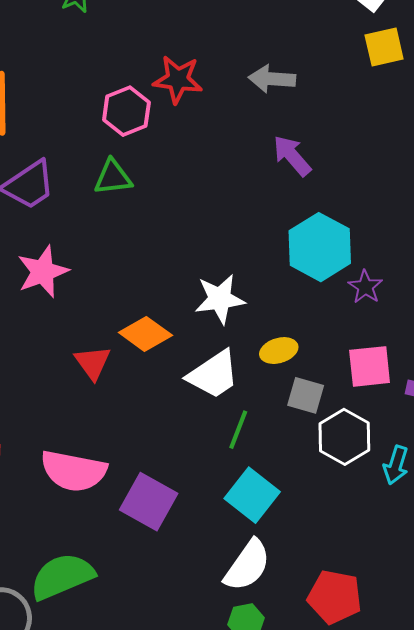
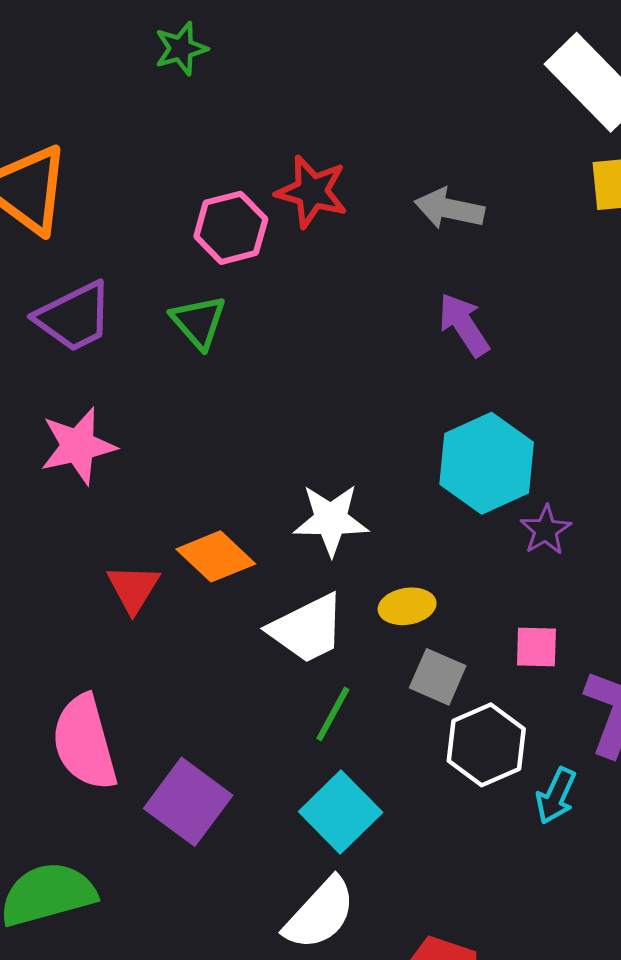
green triangle: (113, 177) -> (199, 322), turned 48
pink square: (370, 366) -> (536, 647), size x0.7
pink semicircle: (74, 471) -> (85, 743), turned 56

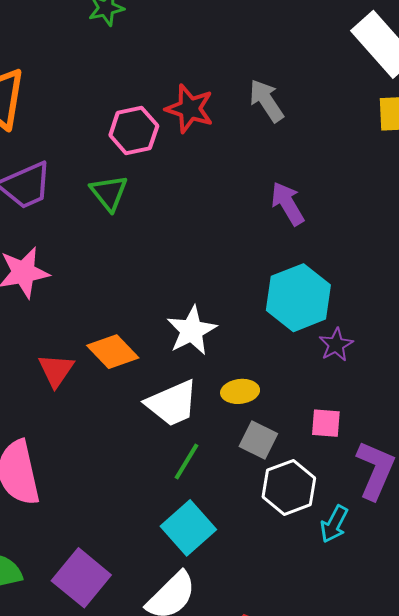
gray arrow: (449, 209) -> (266, 101), moved, turned 42
white star: (331, 520) -> (192, 331), turned -30
purple square: (188, 802) -> (81, 578), moved

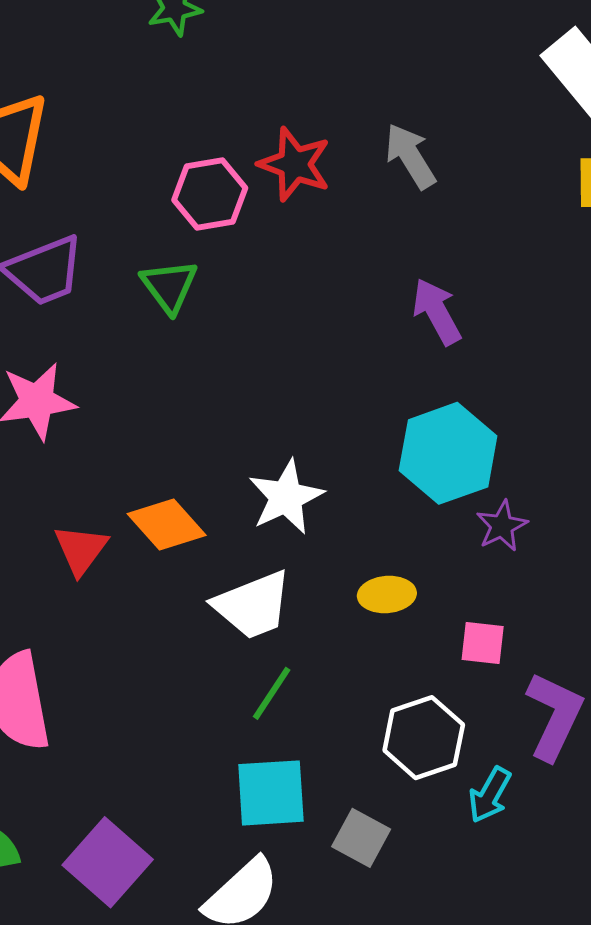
yellow ellipse: (240, 391) -> (387, 594), moved
gray square: (258, 440) -> (361, 838), moved
cyan square: (188, 528) -> (271, 793), turned 36

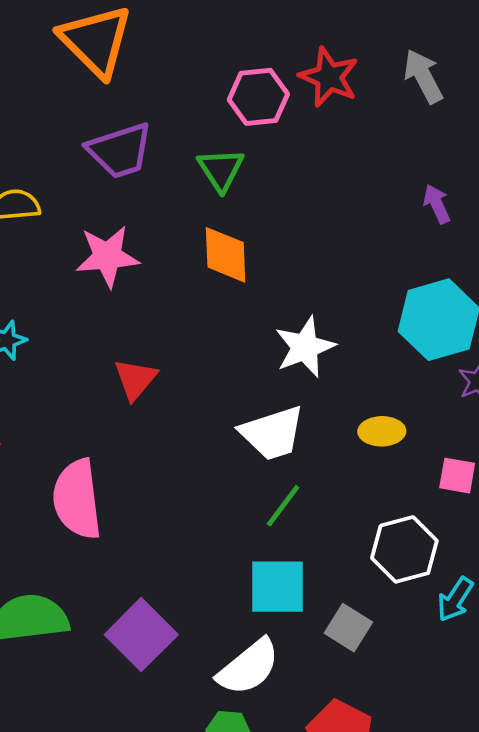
purple arrow: (437, 312) -> (437, 204), size x0.7
orange diamond: (167, 524) -> (226, 255), moved, turned 36

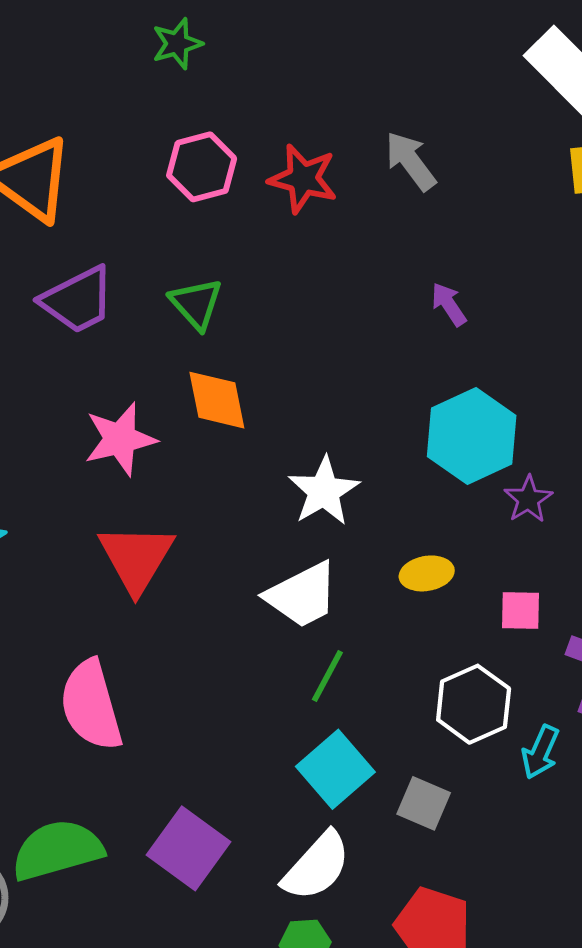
pink hexagon: (258, 97) -> (202, 167), moved
pink star: (107, 256) -> (120, 439), moved
red triangle: (135, 379) -> (136, 558), size x1.5
cyan square: (278, 587) -> (335, 769), turned -32

